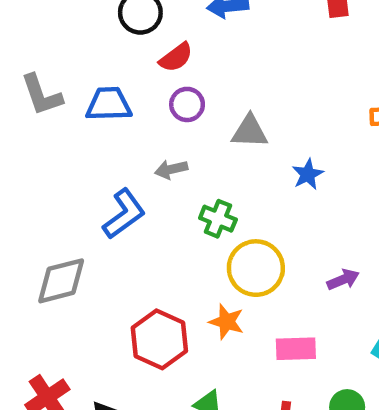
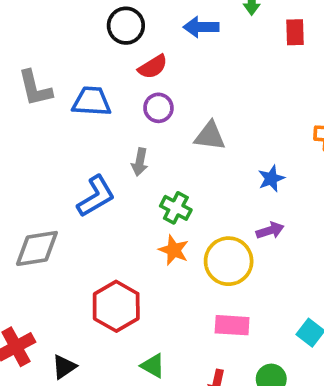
gray arrow: (171, 169) -> (140, 162), turned -72
blue star: (308, 174) -> (271, 178), moved
yellow circle: (256, 268) -> (229, 261), moved
purple arrow: (343, 280) -> (270, 230), moved
orange star: (227, 322) -> (174, 250), moved

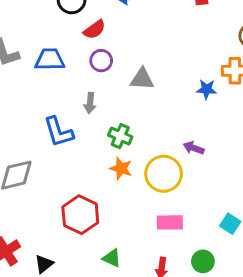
blue star: (271, 178) -> (207, 89), moved, turned 30
blue L-shape: (96, 196) -> (58, 132), turned 108
purple arrow: (270, 230) -> (194, 148), turned -138

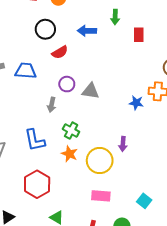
purple circle: (101, 61) -> (67, 84), moved
blue L-shape: (58, 132) -> (35, 140), moved
purple arrow: (194, 148) -> (123, 144), turned -112

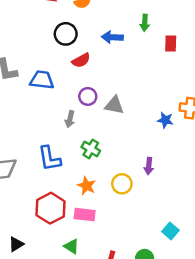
orange star: (69, 154) -> (87, 186), moved
yellow circle: (100, 161) -> (122, 184), size x0.7
pink rectangle: (101, 196) -> (85, 215), moved

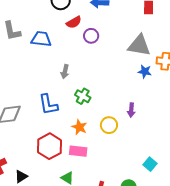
purple circle: (88, 96) -> (91, 36), moved
gray triangle: (114, 105) -> (139, 46), moved, size x1.4

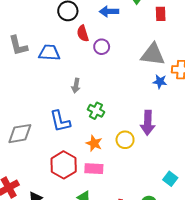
red semicircle: (74, 22) -> (83, 33), turned 105
purple arrow: (131, 110) -> (148, 123), size x1.6

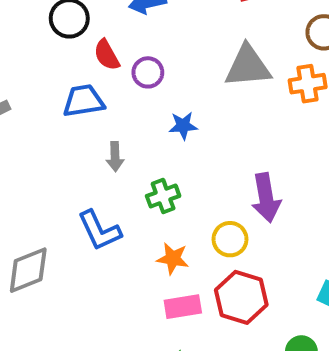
blue trapezoid: (49, 53) -> (84, 101), moved
blue star: (160, 82) -> (183, 126), moved
green cross: (96, 111) -> (163, 196), turned -35
red hexagon: (64, 165) -> (241, 297), moved

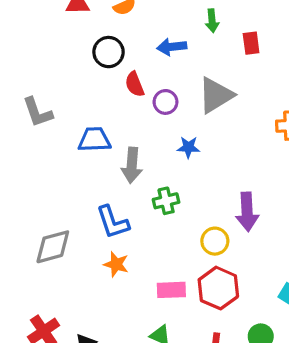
gray triangle: (248, 66) -> (216, 95), moved, turned -33
blue trapezoid: (84, 101) -> (94, 140), moved
gray arrow: (115, 157) -> (132, 165), size x1.5
orange star: (173, 259) -> (116, 264), moved

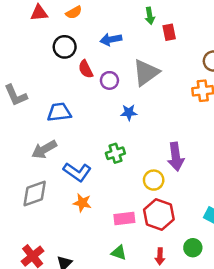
green arrow: (212, 21) -> (150, 16), moved
gray arrow: (132, 165) -> (44, 149), moved, turned 60
blue L-shape: (113, 222) -> (77, 172), turned -32

